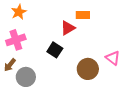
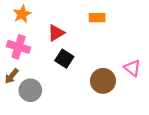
red triangle: (68, 28) -> (56, 33), moved
pink cross: (16, 40) -> (19, 47), turned 36

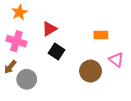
orange rectangle: (97, 18) -> (101, 35), moved

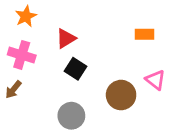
orange rectangle: (101, 35) -> (145, 34), moved
gray circle: (27, 79) -> (71, 116), moved

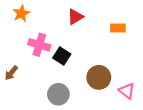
red triangle: (66, 38) -> (75, 17), moved
pink cross: (22, 55) -> (39, 45), moved
pink triangle: (156, 80) -> (127, 91), moved

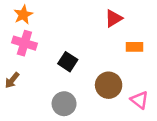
red triangle: (75, 17) -> (114, 18), moved
orange rectangle: (118, 28) -> (135, 47), moved
pink cross: (39, 45) -> (24, 43), moved

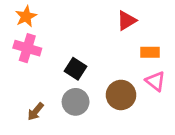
brown arrow: (12, 80) -> (36, 112), moved
pink triangle: (139, 100) -> (155, 81), moved
gray circle: (64, 104) -> (76, 102), moved

